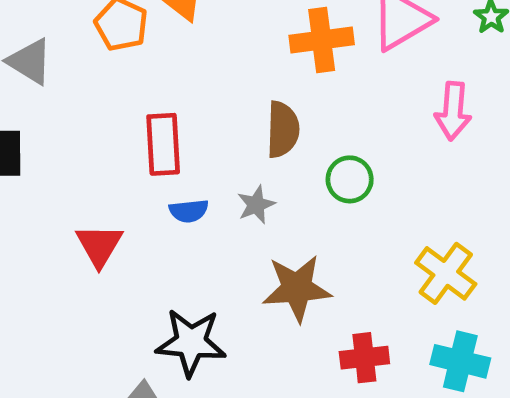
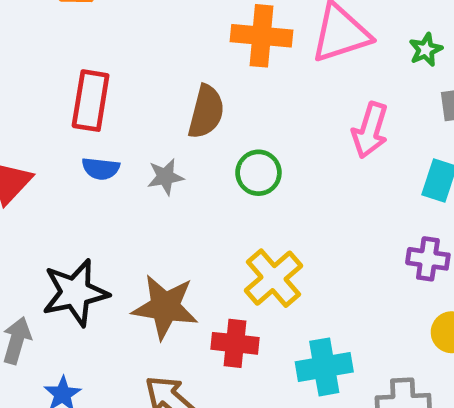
yellow cross: (446, 273) -> (274, 278), moved
brown star: (297, 288) -> (165, 307), moved
black star: (191, 342) -> (75, 293), turned -30
cyan cross: (460, 361) -> (324, 367), turned -36

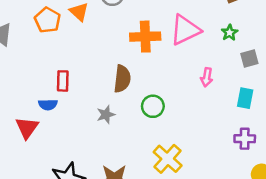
red rectangle: (91, 101) -> (63, 81), size x0.7
pink arrow: (370, 130) -> (207, 77), size x0.7
blue semicircle: (101, 169) -> (48, 105), moved

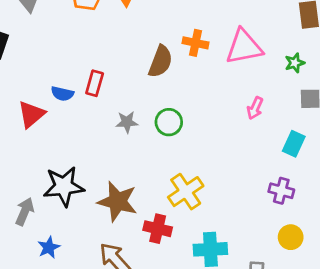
orange cross: (145, 37) -> (195, 43), size x0.7
brown semicircle: (122, 79) -> (160, 61), moved
red rectangle: (63, 81) -> (95, 83), moved
green circle: (153, 106) -> (169, 122), moved

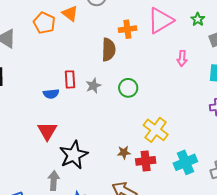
red triangle: (31, 114) -> (47, 131), moved
gray star: (127, 122) -> (93, 86), moved
brown star: (117, 201) -> (124, 152), moved, size x0.5

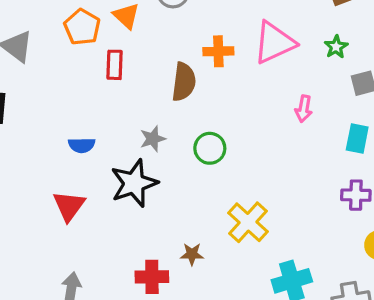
red rectangle: (70, 79) -> (115, 65), moved
black star: (74, 155) -> (134, 183), moved
red cross: (146, 161) -> (152, 277), moved

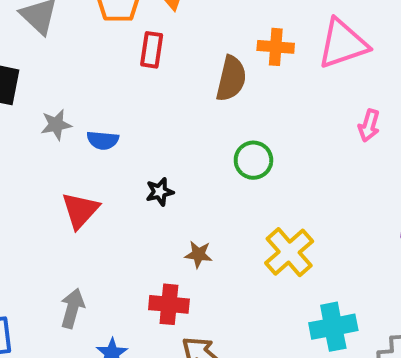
gray star: (153, 139) -> (56, 125), moved
black star: (134, 183) -> (160, 192), size x0.5
brown star: (192, 254) -> (198, 254), moved

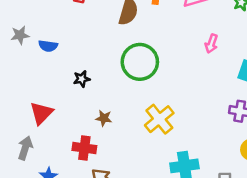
green circle: (253, 160) -> (140, 62), size x1.6
red triangle: (80, 210) -> (41, 113), moved

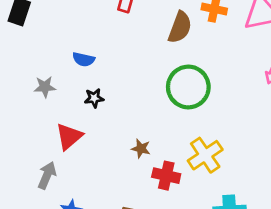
gray star: (20, 35) -> (45, 87), moved
black star: (82, 79) -> (94, 98), moved
red cross: (84, 148) -> (166, 176), moved

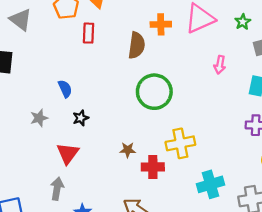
blue semicircle: (84, 59) -> (65, 89), turned -114
yellow cross: (205, 155) -> (180, 143), turned 36

